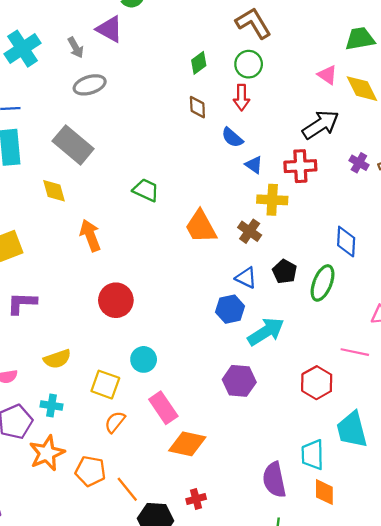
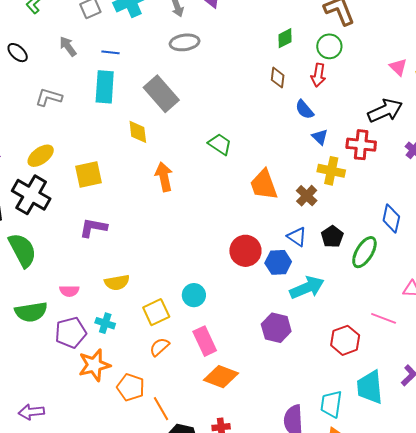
red circle: (116, 300) -> (245, 251), moved
yellow square: (105, 385) -> (156, 312), turned 36

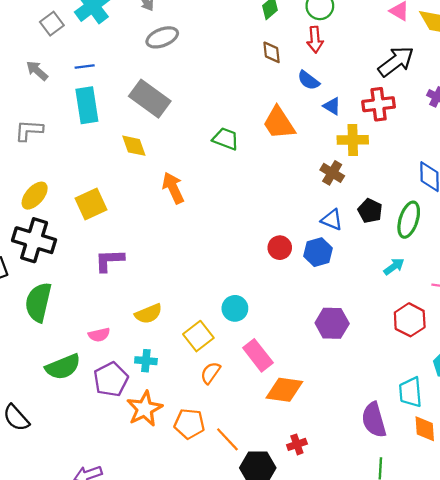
orange trapezoid: (264, 185) -> (279, 123), moved
green semicircle: (22, 250) -> (38, 302), turned -126
red circle: (245, 251) -> (280, 248), size x0.7
cyan arrow: (307, 288) -> (394, 267), moved, size x0.6

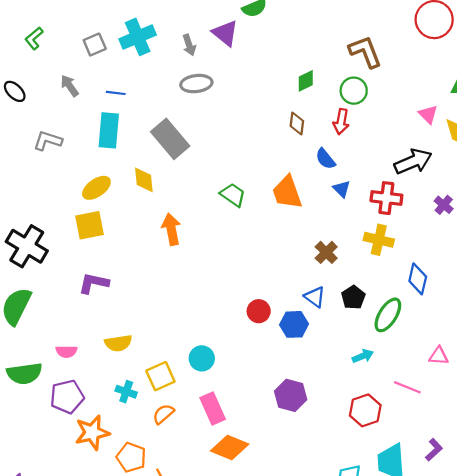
yellow cross: (353, 140) -> (379, 240), moved
yellow ellipse: (35, 196) -> (96, 188), moved
cyan cross: (146, 361) -> (126, 392), moved

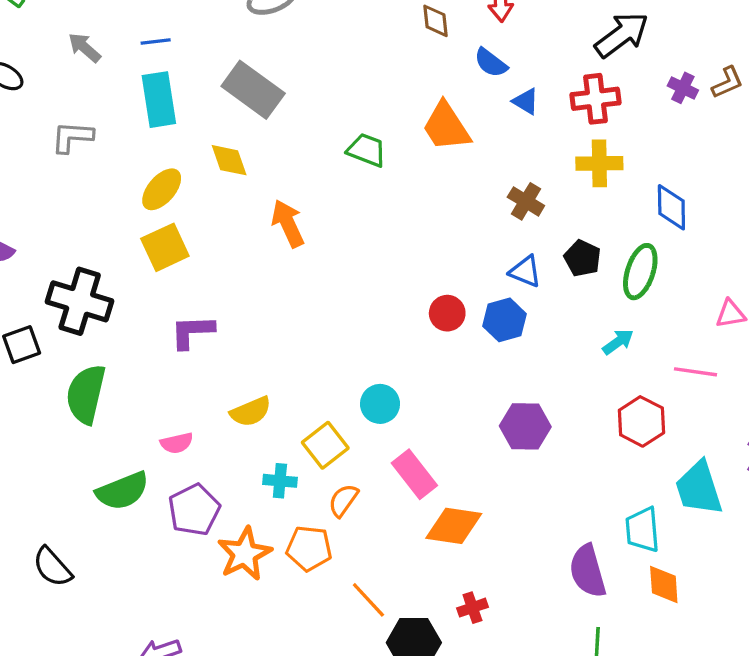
orange pentagon: (131, 457) -> (309, 548), moved

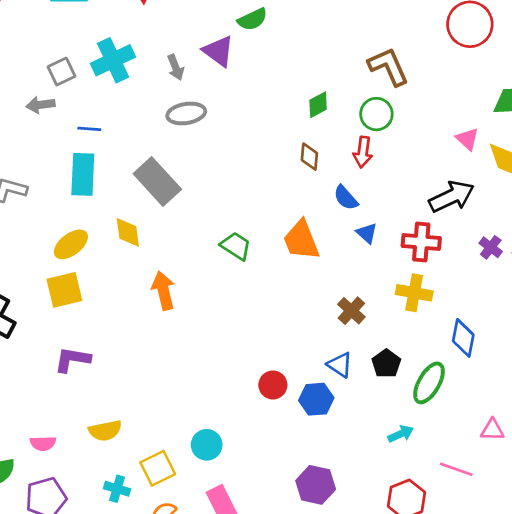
gray arrow: (84, 48) -> (41, 105), moved, turned -60

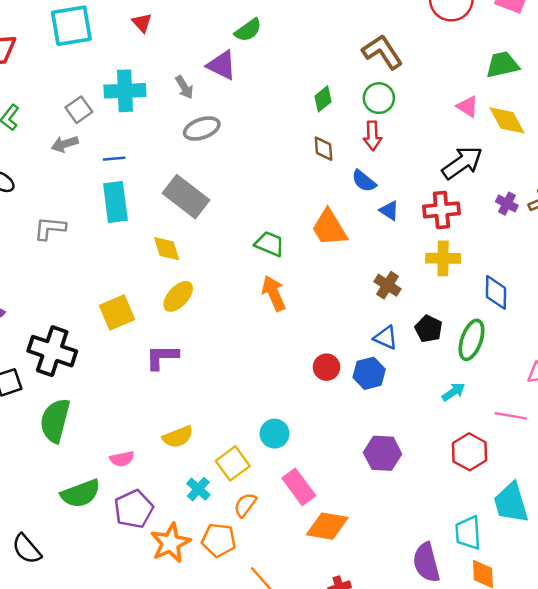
cyan cross: (113, 60) -> (125, 91), turned 33
yellow ellipse: (71, 244) -> (178, 296), moved
orange arrow: (163, 291) -> (274, 293), moved
purple L-shape: (72, 359) -> (162, 357), moved
cyan cross: (117, 489) -> (198, 489), turned 35

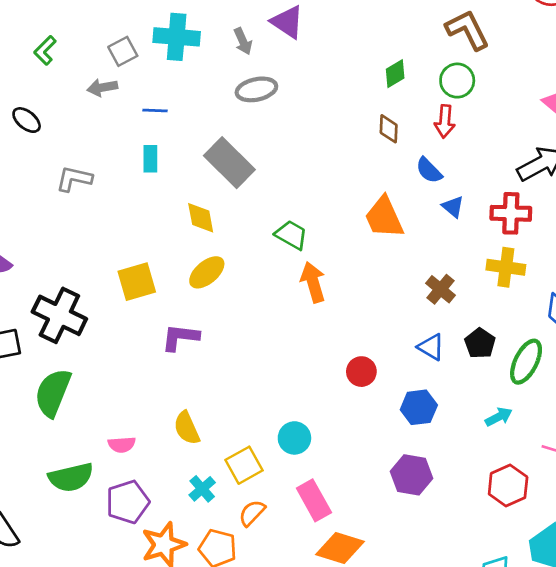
cyan rectangle: (115, 202) -> (150, 159), size x0.6
green trapezoid: (269, 244) -> (291, 235), moved
blue hexagon: (369, 373) -> (419, 407), moved
yellow semicircle: (178, 437) -> (187, 428), turned 80

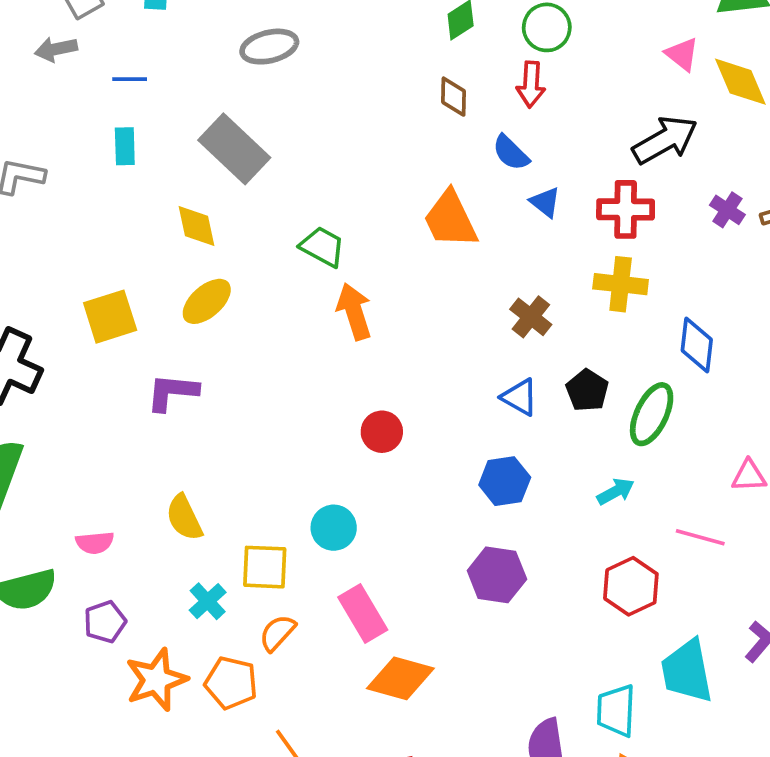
red circle: (361, 372) -> (382, 432), moved
yellow square: (244, 465) -> (265, 567), turned 33
purple pentagon: (128, 502) -> (105, 622), size x0.7

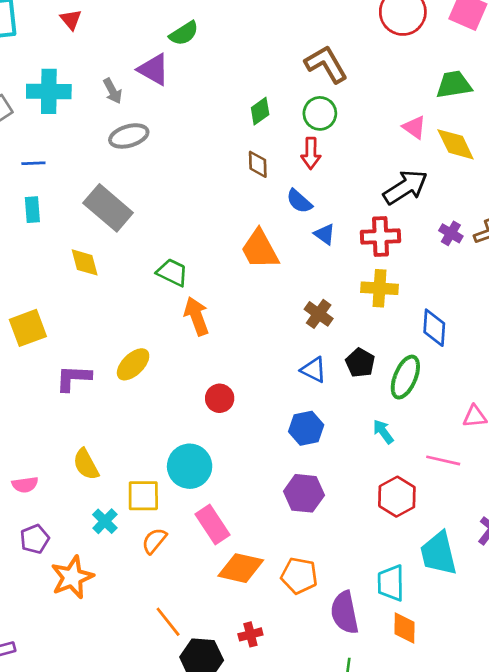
yellow ellipse: (207, 301) -> (133, 364), moved
cyan arrow: (616, 491) -> (383, 432), turned -95
cyan circle: (334, 528) -> (190, 466), size x1.4
orange pentagon: (231, 683) -> (299, 576), moved

